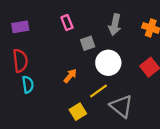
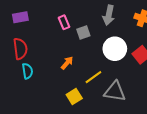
pink rectangle: (67, 23) -> (64, 22), moved
white circle: (108, 63) -> (115, 49), moved
gray triangle: (121, 106) -> (115, 91), turned -30

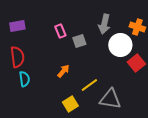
white circle: (115, 49) -> (120, 45), moved

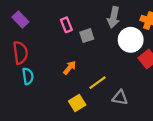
purple rectangle: (17, 26) -> (20, 19), turned 56
gray triangle: (110, 99) -> (120, 98), size x0.7

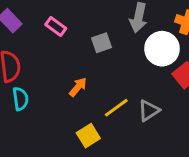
pink rectangle: (66, 25) -> (56, 27), moved, turned -32
gray triangle: (120, 98) -> (149, 111), moved, turned -42

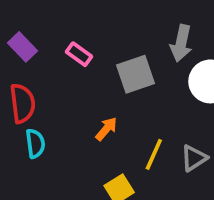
gray square: (102, 43) -> (136, 74), size x1.5
yellow line: (116, 108) -> (154, 154), turned -30

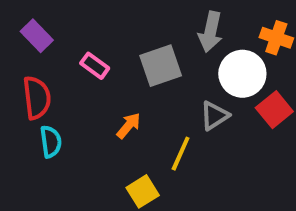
pink rectangle: (79, 54) -> (95, 66), moved
gray triangle: (194, 158) -> (214, 116), moved

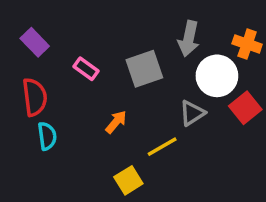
yellow line: (181, 154) -> (162, 147), turned 36

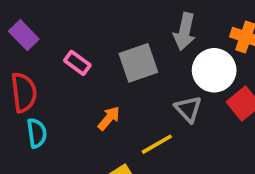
gray triangle: (192, 113) -> (188, 109), turned -40

